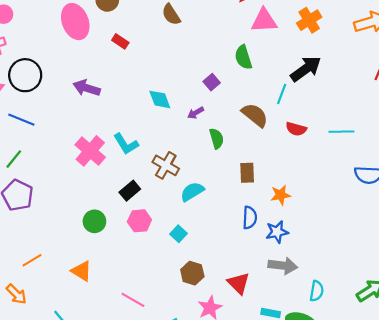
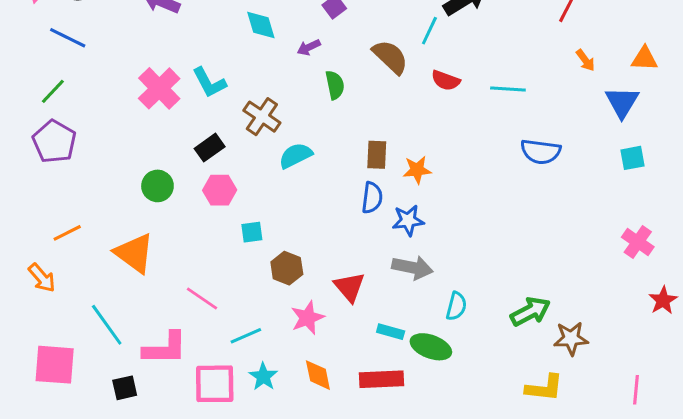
brown rectangle: (247, 173) -> (377, 155), moved
cyan square: (178, 234) -> (252, 232), moved, turned 35
orange triangle: (82, 271) -> (134, 253), size x1.4

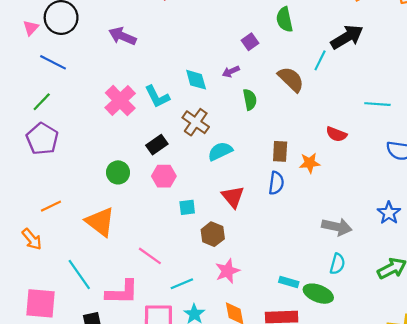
cyan diamond: (261, 25) -> (196, 80), moved
red semicircle: (446, 80) -> (336, 134), moved
blue star: (408, 220) -> (389, 213), moved, turned -30
gray arrow: (412, 268) -> (337, 227), moved
red triangle: (349, 287) -> (233, 197), moved

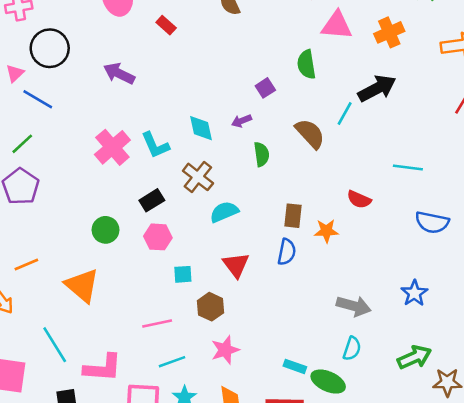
pink triangle: (31, 28) -> (15, 73), moved
pink line: (150, 256) -> (157, 323), moved, turned -50

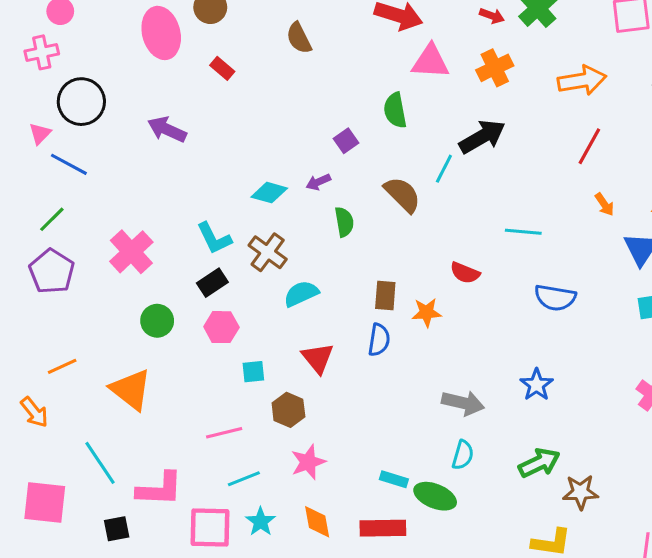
cyan diamond: (201, 128) -> (269, 193), turned -60
cyan L-shape: (155, 145) -> (214, 238), moved
pink cross: (112, 147) -> (131, 252), moved

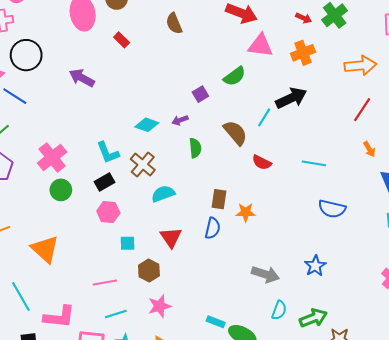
green semicircle: (395, 110) -> (235, 76), turned -120
red semicircle: (465, 273) -> (262, 162), moved
green circle: (157, 321) -> (61, 190), moved
cyan semicircle: (463, 455) -> (279, 310), moved

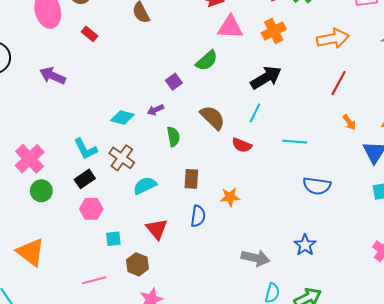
cyan line: (264, 117) -> (255, 113), moved
brown rectangle: (219, 199) -> (191, 179), moved

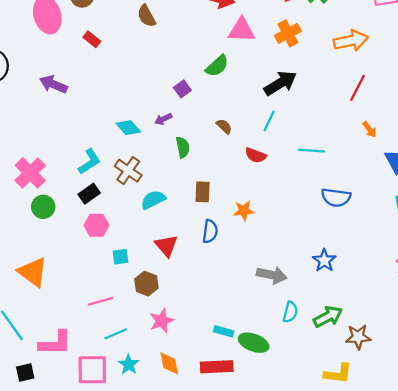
cyan diamond: (122, 117) -> (128, 128), turned 35
brown semicircle: (213, 118) -> (224, 126), size x0.6
cyan L-shape: (85, 149) -> (89, 162), turned -95

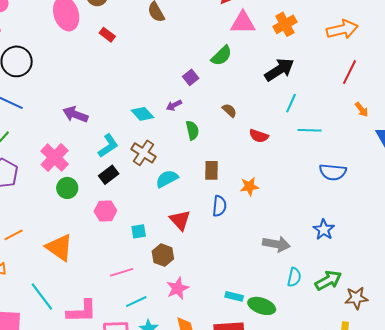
purple arrow: (53, 84) -> (75, 114), moved
cyan line: (269, 121) -> (291, 103), moved
pink hexagon: (97, 225) -> (105, 211), moved

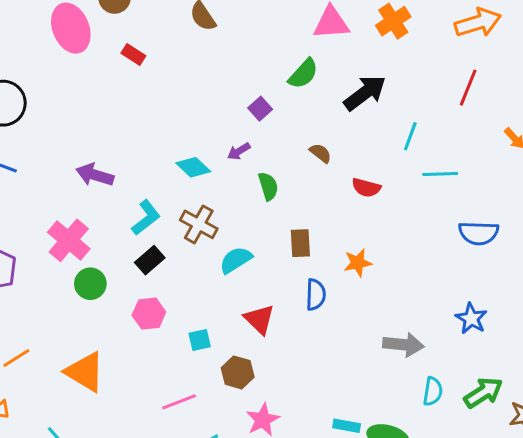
black arrow: (279, 70) -> (365, 93), moved
red line: (350, 72) -> (468, 88), moved

